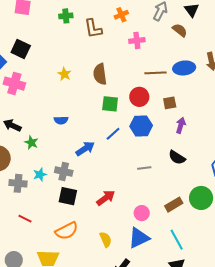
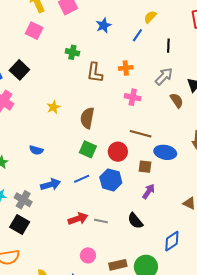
blue ellipse: (184, 68) -> (165, 152), moved
red arrow: (106, 198) -> (78, 219), moved
pink circle: (142, 213) -> (88, 255), moved

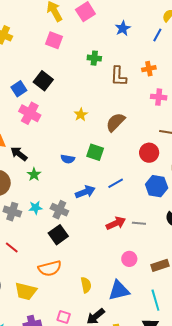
brown semicircle: (87, 118) -> (115, 122), turned 40
green square: (88, 149) -> (95, 152), moved
blue hexagon: (111, 180) -> (157, 186), moved
black square: (20, 225) -> (58, 235), turned 30

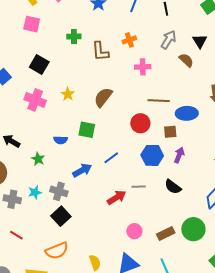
black square: (43, 81) -> (39, 65), moved
pink cross: (30, 113) -> (35, 100), moved
green star: (34, 174) -> (38, 159), moved
gray line: (139, 223) -> (139, 187), moved

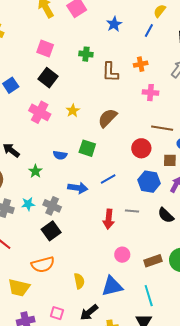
pink square: (32, 24) -> (45, 49), moved
blue arrow: (82, 170) -> (78, 188), turned 30
red arrow: (117, 198) -> (109, 219), turned 120

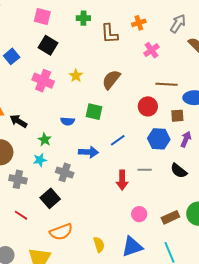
pink cross: (150, 93) -> (151, 50), turned -35
cyan star: (28, 204) -> (40, 160), moved
black square: (51, 231) -> (50, 198), moved

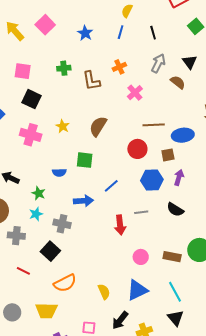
brown rectangle: (170, 217) -> (172, 257), turned 42

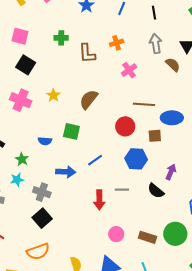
gray arrow: (158, 63) -> (156, 44), turned -42
purple arrow: (179, 177) -> (171, 172), moved
black square: (50, 251) -> (42, 218), moved

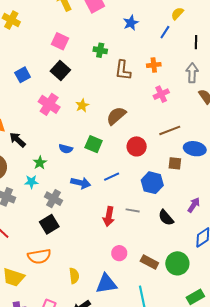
brown line: (144, 104) -> (170, 130), turned -35
red circle: (125, 126) -> (137, 146), moved
purple arrow: (171, 172) -> (194, 205), moved

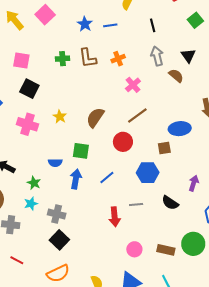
blue line: (165, 32) -> (110, 25), moved, turned 64
brown L-shape: (123, 70) -> (88, 58), moved
brown line: (170, 130) -> (137, 116), moved
blue arrow: (81, 183) -> (76, 179), moved, turned -78

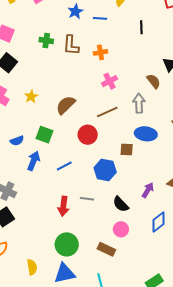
gray arrow: (157, 56) -> (139, 103), moved
blue semicircle: (55, 163) -> (17, 141), turned -32
green circle: (193, 244) -> (67, 244), moved
pink circle: (134, 249) -> (121, 229), moved

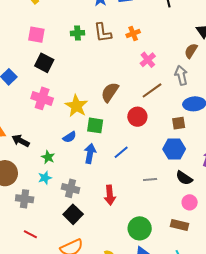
brown semicircle: (154, 81) -> (191, 51), turned -98
yellow star: (31, 97) -> (76, 106), moved, size x1.6
blue hexagon: (105, 170) -> (174, 149), moved
red arrow: (63, 206) -> (110, 195), moved

